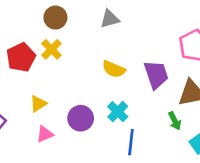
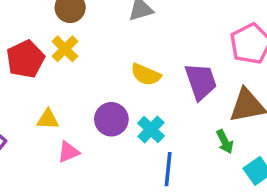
yellow triangle: (38, 104) -> (48, 119), turned 36
purple circle: (81, 118) -> (111, 119), moved
pink triangle: (45, 134) -> (68, 152), moved

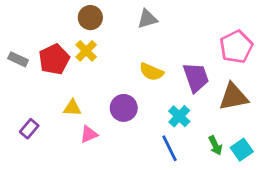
cyan cross: (151, 130) -> (179, 116), moved
green arrow: (225, 142) -> (215, 145), moved
blue line: (168, 169) -> (170, 148), turned -32

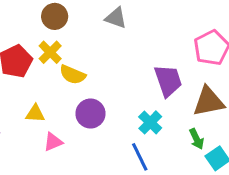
gray triangle: (147, 19) -> (116, 18), turned 35
yellow semicircle: (151, 72) -> (73, 75), moved
green arrow: (215, 145) -> (197, 139), moved

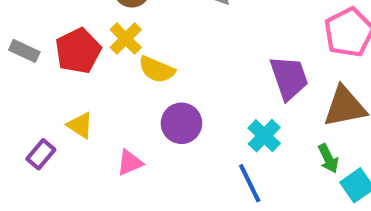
yellow triangle: (35, 114) -> (80, 125), moved, turned 30

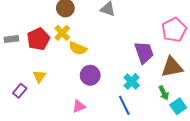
gray rectangle: (24, 51) -> (12, 39), turned -32
yellow triangle: (80, 125) -> (39, 76), turned 32
pink triangle: (130, 163) -> (79, 106), moved

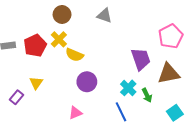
green arrow: (164, 93) -> (147, 95), moved

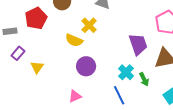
yellow cross: (59, 39) -> (89, 25), moved
red pentagon: (35, 46) -> (36, 18), moved
purple rectangle: (16, 97) -> (18, 53), moved

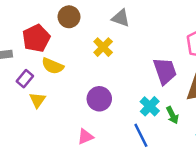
yellow semicircle: (74, 40) -> (53, 66), moved
purple rectangle: (18, 53) -> (25, 79), moved

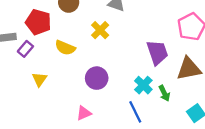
red pentagon: (36, 38) -> (38, 22), turned -30
yellow semicircle: (53, 66) -> (65, 48), moved
purple rectangle: (25, 79) -> (25, 49), moved

